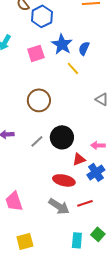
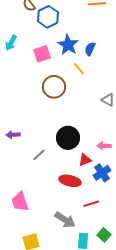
brown circle: (39, 100) -> (54, 87), moved
gray line: (37, 141) -> (39, 155), moved
gray arrow: (59, 206) -> (65, 220), moved

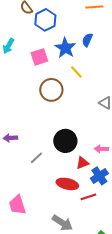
blue semicircle: (90, 49) -> (87, 40), moved
red line: (91, 204) -> (88, 197), moved

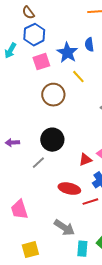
blue hexagon: (45, 20) -> (34, 35), moved
blue semicircle: (87, 40) -> (89, 45), turned -32
black circle: (65, 141) -> (52, 140), moved
red triangle: (82, 163) -> (85, 160), moved

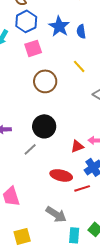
blue star: (67, 53) -> (59, 26), moved
yellow line: (78, 77) -> (79, 66), moved

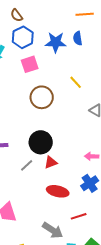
blue star: (59, 26) -> (56, 42), turned -30
blue semicircle: (81, 31) -> (78, 38), moved
red triangle: (77, 146) -> (51, 162), moved
red line: (82, 188) -> (79, 216), moved

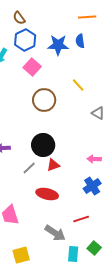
pink square: (30, 64) -> (32, 67), turned -30
red ellipse: (58, 191) -> (47, 194), moved

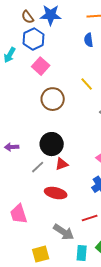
blue star: (58, 45) -> (51, 15), moved
yellow square: (21, 255) -> (41, 254), moved

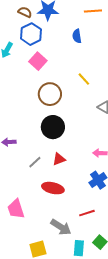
brown semicircle: (28, 17) -> (25, 12), turned 152
blue semicircle: (89, 40) -> (77, 36), moved
black circle: (52, 144) -> (53, 127), moved

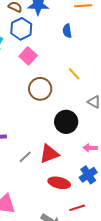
black circle: (53, 127) -> (66, 122), moved
red triangle: (59, 159) -> (49, 154), size x1.5
red ellipse: (53, 188) -> (59, 183), moved

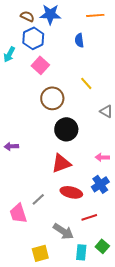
black circle: (66, 122) -> (66, 129), moved
gray line: (25, 157) -> (38, 199), moved

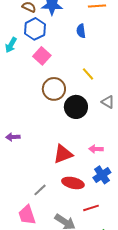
black circle: (66, 129) -> (76, 107), moved
pink arrow: (102, 157) -> (96, 149), moved
pink trapezoid: (18, 213) -> (27, 215), moved

